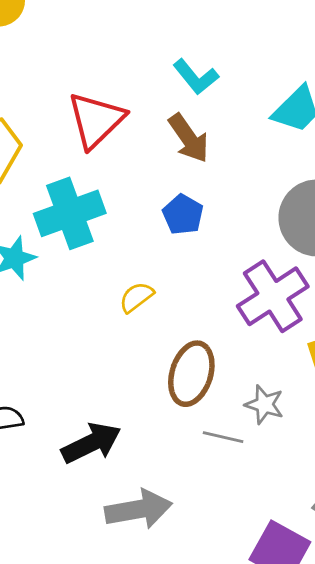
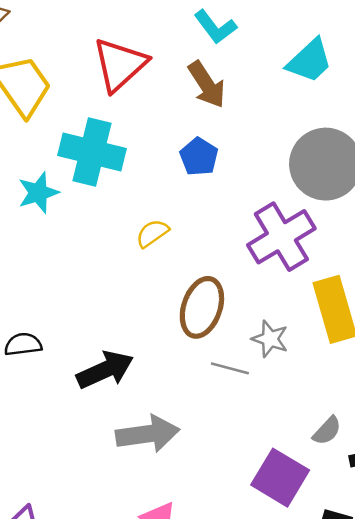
cyan cross: (70, 213) -> (92, 152), turned 32

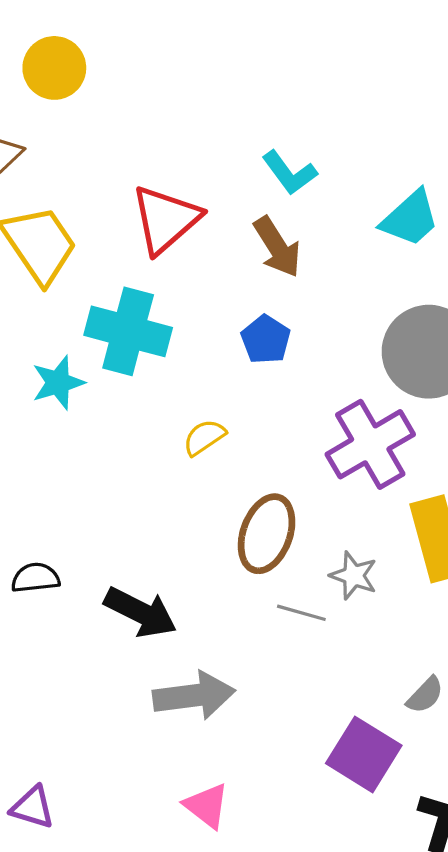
black arrow: (105, 370) -> (141, 612), turned 50

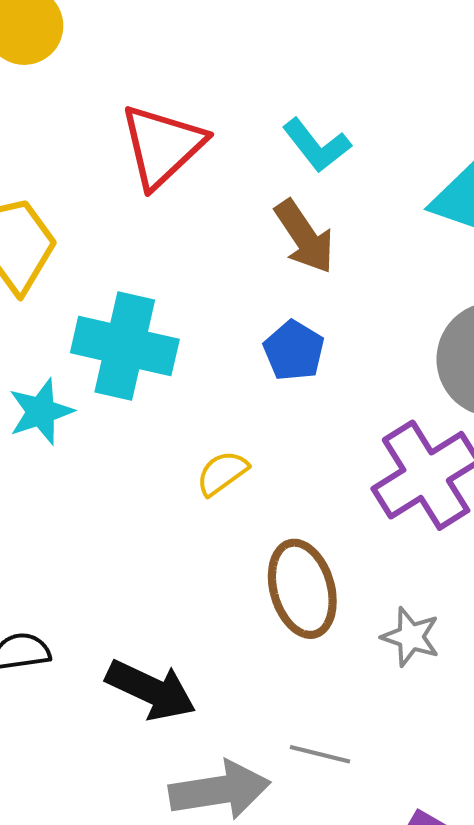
red triangle: (166, 219) -> (162, 146), moved
brown ellipse: (267, 534) -> (302, 589), turned -34
gray line: (301, 613) -> (320, 754), moved

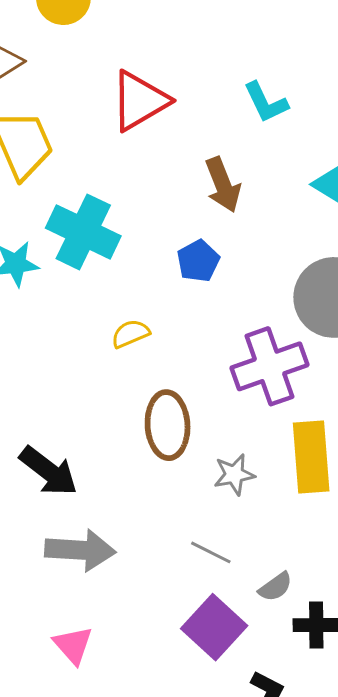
cyan L-shape: (317, 145) -> (266, 102), moved
gray star: (411, 637) -> (234, 474), turned 30
gray line: (320, 754) -> (211, 552), moved

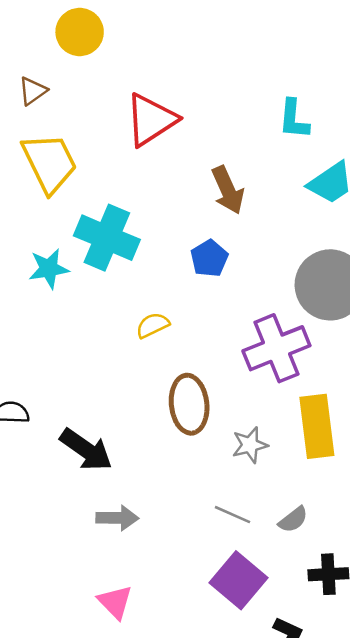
cyan L-shape: (266, 102) -> (294, 119), moved, turned 33
gray arrow: (80, 550) -> (117, 518), size x0.7
gray semicircle: (275, 587) -> (293, 520), moved

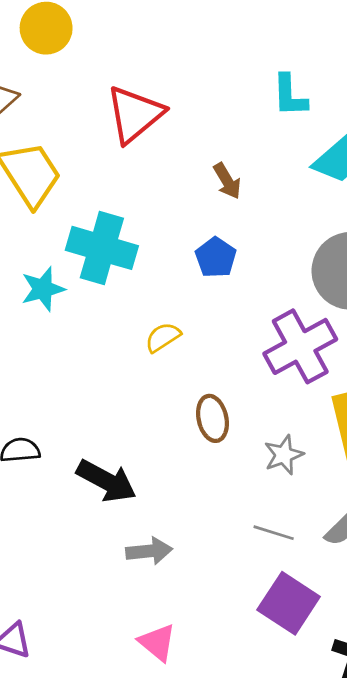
brown arrow: (228, 190) -> (227, 181), size x0.7
brown ellipse: (189, 404) -> (212, 418), size x0.7

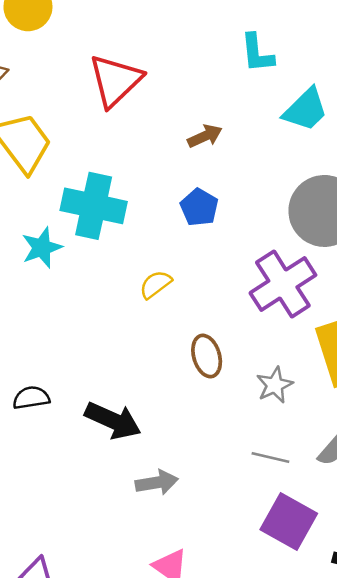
brown arrow: (227, 181) -> (205, 136), turned -80

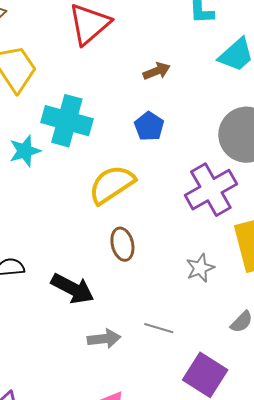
yellow semicircle: (156, 284) -> (112, 184), size x1.8
brown ellipse: (207, 356) -> (122, 244), moved
gray line: (270, 457) -> (159, 328), moved

